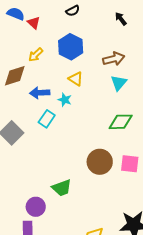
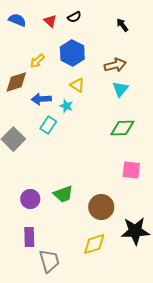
red triangle: (34, 23) -> (50, 21), moved
brown circle: (100, 162) -> (101, 207), moved
purple circle: (36, 207) -> (30, 199), moved

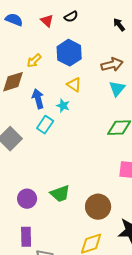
blue arrow: (41, 99) -> (38, 99), turned 78

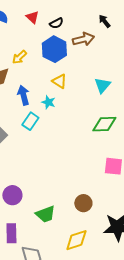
black semicircle: (71, 17) -> (56, 23), moved
brown arrow: (112, 65) -> (83, 39), moved
green trapezoid: (60, 194) -> (45, 214), moved
brown circle: (98, 207) -> (83, 203), size x0.7

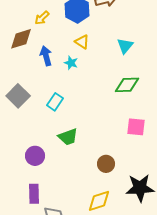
cyan rectangle: (30, 121) -> (55, 102), moved
green trapezoid: (45, 214) -> (68, 137), moved

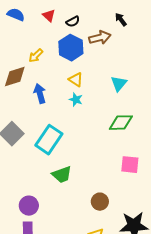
cyan star: (71, 63) -> (76, 100), moved
cyan rectangle: (55, 102) -> (49, 140), size x1.6
purple circle: (35, 156) -> (29, 206), moved

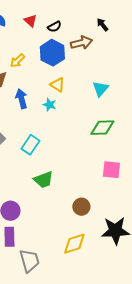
cyan star: (76, 100) -> (49, 105), moved
cyan rectangle: (49, 140) -> (30, 145), size x0.7

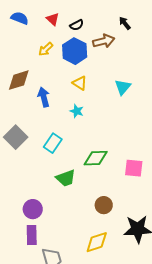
yellow arrow: (17, 61) -> (46, 49), moved
cyan star: (49, 105) -> (77, 111), moved
green diamond: (102, 128) -> (96, 158), moved

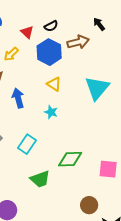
red triangle: (53, 19) -> (27, 32), moved
yellow arrow: (46, 49) -> (11, 54), moved
cyan triangle: (123, 87) -> (97, 88), size x1.5
brown circle: (104, 205) -> (89, 205), moved

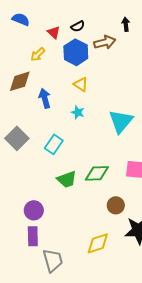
black arrow: (99, 24) -> (126, 24), turned 32
cyan triangle: (97, 88) -> (121, 121), moved
green diamond: (70, 159) -> (97, 173), moved

